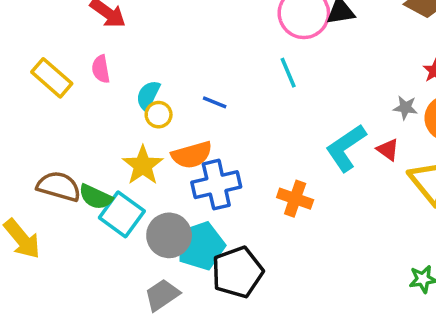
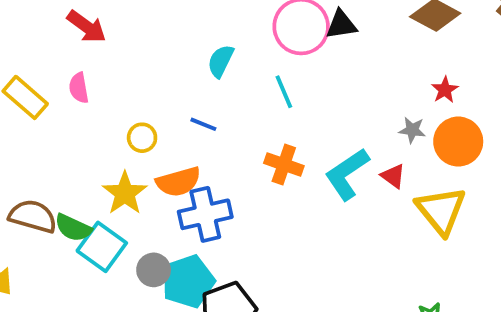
cyan semicircle: (148, 95) -> (221, 61), moved
orange cross: (295, 199) -> (284, 165), moved
gray circle: (169, 235) -> (154, 270), size x0.7

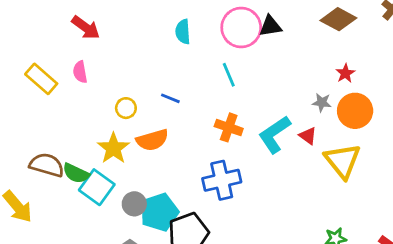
cyan semicircle: (221, 61) -> (183, 32), moved, turned -30
blue cross: (205, 214) -> (222, 180), moved

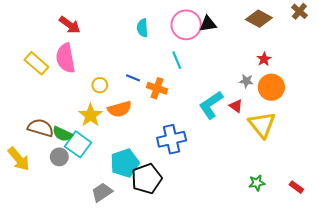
pink semicircle: (80, 72) -> (66, 58), size x1.8
orange cross: (229, 127) -> (157, 88), moved
gray circle: (134, 204) -> (59, 157), moved

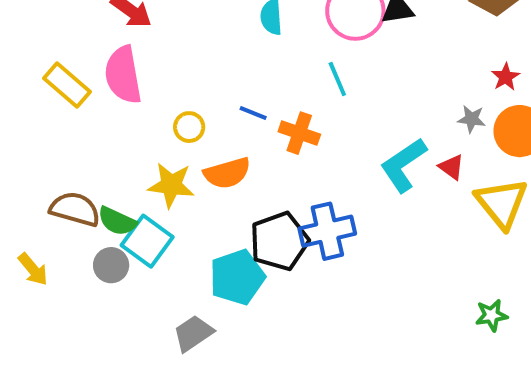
yellow star: (90, 115) -> (171, 185), turned -30
yellow arrow: (19, 159) -> (33, 269), size x0.7
black pentagon: (147, 179) -> (279, 241), moved

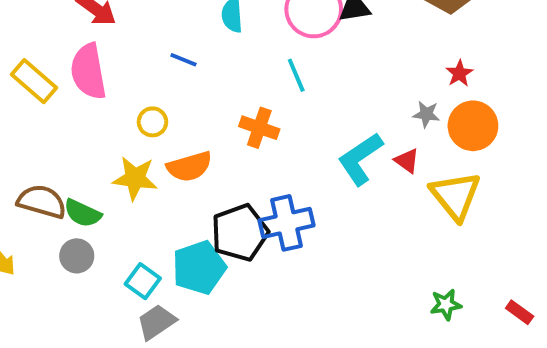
blue line: (253, 113) -> (184, 60), moved
cyan square: (147, 241) -> (143, 281), moved, size x0.7

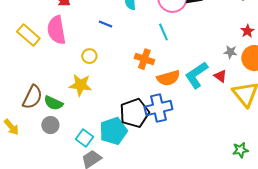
orange semicircle: (189, 167) -> (168, 78), moved
brown semicircle: (42, 202) -> (32, 97), turned 100

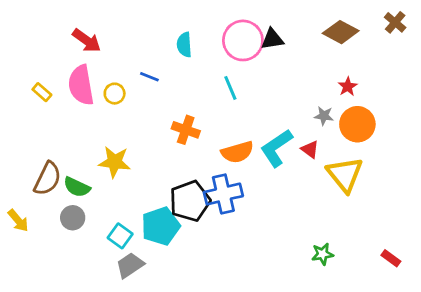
yellow rectangle: (28, 35) -> (42, 92), size x0.6
yellow circle: (89, 56) -> (115, 94), moved
orange cross: (144, 59) -> (186, 130), moved
green star: (240, 150) -> (322, 254), moved

